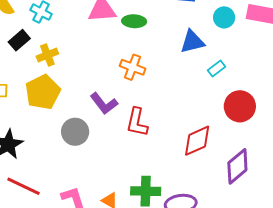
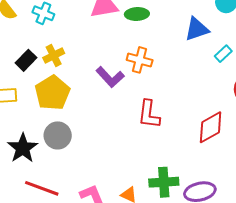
black rectangle: (19, 40) -> (26, 60), moved
purple L-shape: (104, 103) -> (110, 77), moved
gray circle: (75, 132) -> (58, 135), moved

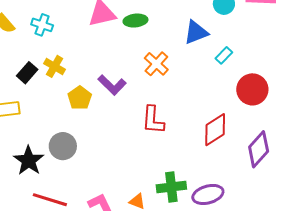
yellow cross: (54, 55) -> (55, 66), turned -30
orange cross: (140, 60) -> (156, 64), moved, turned 30
yellow pentagon: (52, 93) -> (80, 98), moved, size x0.7

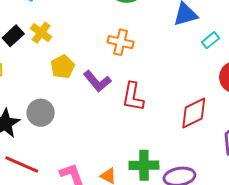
orange cross: (156, 64) -> (121, 42), moved, turned -35
purple L-shape: (112, 85) -> (97, 81), moved

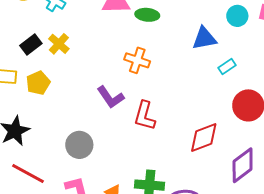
yellow pentagon: (63, 67) -> (38, 83), moved
gray circle: (41, 113) -> (79, 145), moved

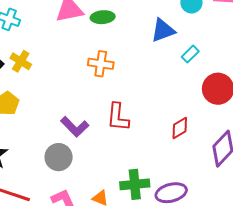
purple L-shape: (111, 97) -> (75, 127), moved
red diamond: (204, 137) -> (180, 128), size x0.7

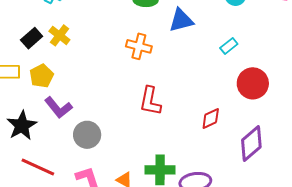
blue triangle: (163, 30) -> (181, 20), moved
purple L-shape: (75, 127) -> (58, 107), moved

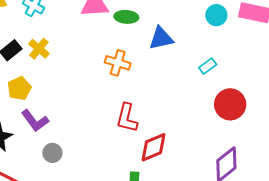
red diamond: (211, 119) -> (154, 147), moved, size x1.4
gray circle: (87, 135) -> (52, 153), moved, size x0.7

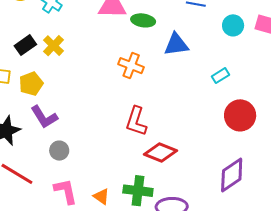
red diamond: (154, 147) -> (160, 153), turned 40

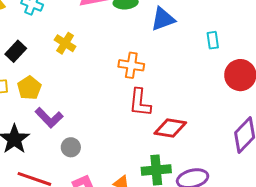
yellow cross: (54, 46) -> (65, 43), moved
orange cross: (131, 66) -> (131, 65), moved
cyan rectangle: (221, 76) -> (213, 40), turned -54

